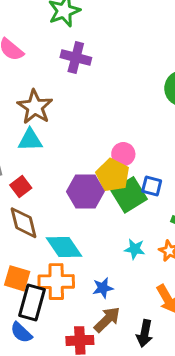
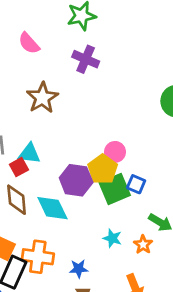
cyan triangle: (30, 140) -> (29, 154), moved
cyan diamond: (64, 247) -> (52, 208), moved

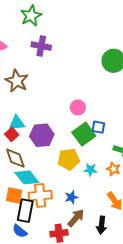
yellow pentagon: (103, 169) -> (69, 159), moved, turned -30
purple hexagon: (76, 180) -> (42, 135), moved
cyan diamond: (52, 208) -> (27, 177), moved

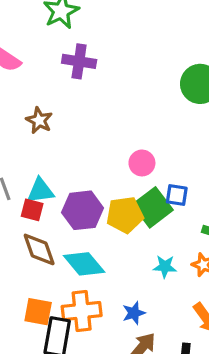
brown star: (17, 81) -> (39, 120), size x0.7
red square: (12, 134) -> (32, 210), turned -32
yellow pentagon: (69, 159) -> (125, 215), moved
cyan diamond: (27, 177) -> (84, 264), moved

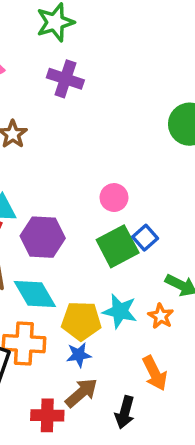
blue square: (177, 195) -> (145, 238), turned 30
yellow pentagon: (125, 215) -> (81, 321), moved
cyan star: (165, 267) -> (120, 311), size x1.4

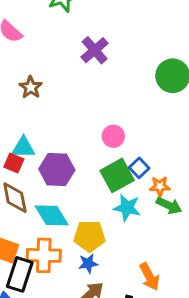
purple cross: (65, 79) -> (95, 50), moved, turned 32
cyan star: (120, 311) -> (127, 208), moved
orange star: (161, 316) -> (160, 186), moved, turned -30

